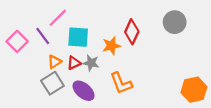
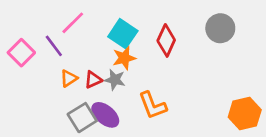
cyan square: (78, 37) -> (123, 34), moved, turned 30
orange star: (111, 46) -> (124, 58), moved
gray square: (52, 83) -> (82, 118), moved

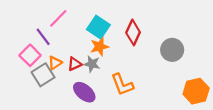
gray circle: (220, 28) -> (172, 50), moved
pink square: (21, 53) -> (30, 55), moved
gray square: (82, 118) -> (43, 75), moved

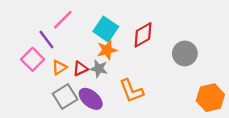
red diamond: (133, 32) -> (143, 35), turned 35
gray square: (43, 75) -> (65, 97), moved

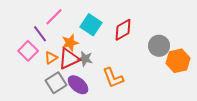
orange star: (107, 50) -> (70, 43), moved
red triangle: (80, 69) -> (69, 59), size x1.6
orange hexagon: (210, 98) -> (178, 61), moved

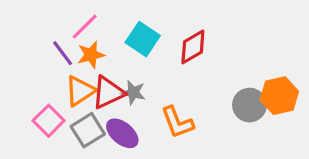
orange star: (70, 43) -> (91, 55), moved
gray circle: (159, 46) -> (249, 105), moved
pink square: (28, 51) -> (49, 121), moved
orange triangle: (51, 58) -> (80, 91), size x1.5

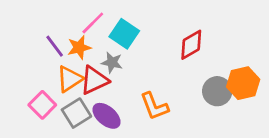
pink line: (85, 27) -> (93, 23), moved
red diamond: (193, 47) -> (191, 45), moved
gray star: (133, 92) -> (112, 63), moved

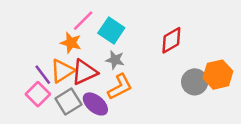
purple line: (55, 46) -> (43, 75), moved
orange star: (79, 47) -> (71, 43), turned 30
gray star: (112, 63) -> (115, 60), moved
orange L-shape: (154, 106) -> (120, 87), moved, turned -96

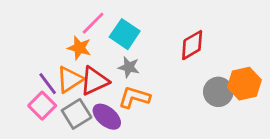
orange L-shape: (120, 87) -> (134, 97), turned -136

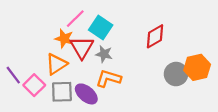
red triangle: (94, 81) -> (82, 47), moved, turned -35
purple line: (48, 84) -> (13, 75), moved
gray square: (77, 114) -> (62, 92), turned 30

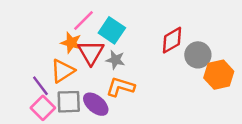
gray circle: (176, 74) -> (198, 55), moved
purple line: (13, 75) -> (40, 86), moved
pink square: (34, 85) -> (43, 108), moved

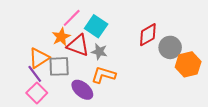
orange star: (71, 43) -> (61, 37), turned 30
red triangle: (91, 52) -> (78, 45), turned -40
orange triangle: (63, 71) -> (39, 58), moved
gray square: (69, 102) -> (59, 66), moved

